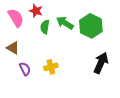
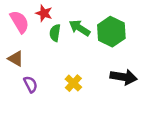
black arrow: (101, 63) -> (124, 77), turned 75
yellow cross: (51, 67) -> (73, 83), moved, turned -32

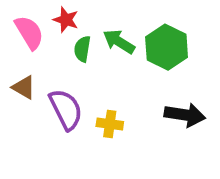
yellow cross: (73, 83) -> (110, 124), turned -35
purple semicircle: (30, 84) -> (66, 109), moved, size x1.6

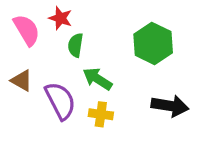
green arrow: (119, 42) -> (97, 79), moved

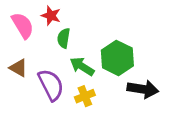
green hexagon: (153, 43) -> (117, 58), moved
yellow cross: (101, 114) -> (85, 96), turned -30

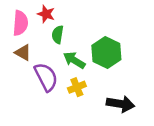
pink semicircle: (23, 25) -> (20, 23), turned 35
brown triangle: (18, 68) -> (23, 53), moved
black arrow: (143, 89) -> (121, 104), moved

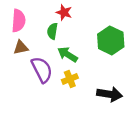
red star: (46, 14) -> (64, 12), moved
brown triangle: (23, 53) -> (21, 47), turned -42
green hexagon: (106, 53) -> (111, 40), moved

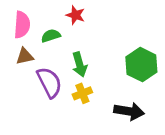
green semicircle: (52, 31) -> (51, 36), moved, turned 63
green hexagon: (111, 40) -> (141, 65), moved
green arrow: (68, 54) -> (80, 65), turned -138

